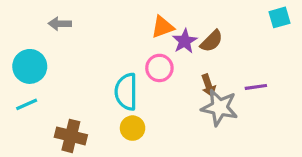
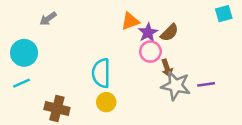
gray arrow: (60, 24) -> (48, 19), turned -36
pink circle: (159, 68) -> (150, 52), moved
purple line: (256, 87) -> (206, 84), moved

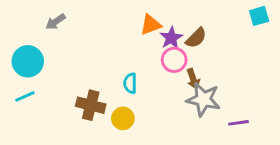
cyan semicircle: (101, 73) -> (130, 83), moved, size x0.6
purple line: (206, 84) -> (239, 123), moved
brown cross: (57, 108) -> (91, 105), moved

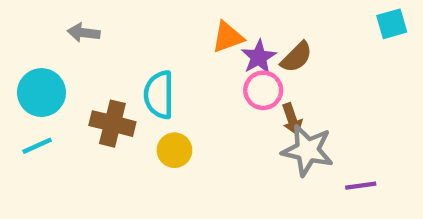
gray arrow: (56, 22) -> (84, 33), turned 42
cyan semicircle: (130, 83) -> (159, 95), moved, size x1.5
brown cross: (91, 105) -> (112, 124), moved
yellow circle: (123, 118) -> (175, 150), moved

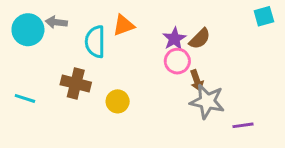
orange triangle: (228, 37) -> (124, 25), moved
cyan circle: (42, 93) -> (28, 30), moved
cyan semicircle: (159, 95) -> (95, 42), moved
cyan line: (37, 146) -> (25, 98), turned 42

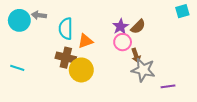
orange triangle: (124, 25) -> (85, 41), moved
brown cross: (76, 83) -> (66, 58), moved
yellow circle: (118, 101) -> (81, 70), size x1.5

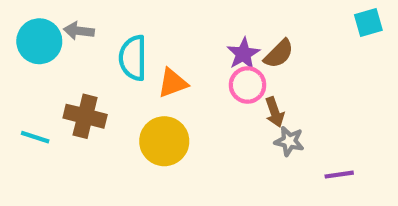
brown cross: (66, 58) -> (85, 116), moved
gray star: (143, 70) -> (289, 141), size x0.6

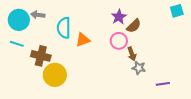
purple star: (243, 54) -> (119, 17), moved
cyan line: (35, 137) -> (17, 44), moved
yellow circle: (164, 141) -> (55, 75), moved

